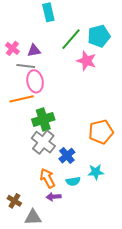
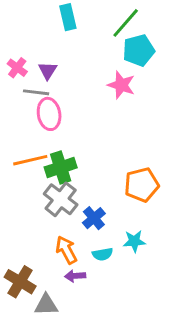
green line: (71, 39) -> (126, 23), moved
purple triangle: (34, 50) -> (48, 71), turned -48
orange line: (22, 99) -> (30, 160), moved
brown cross: (14, 201) -> (20, 282), size x1.5

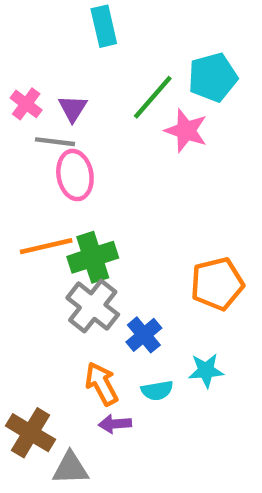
green line: (126, 23) -> (153, 97), moved

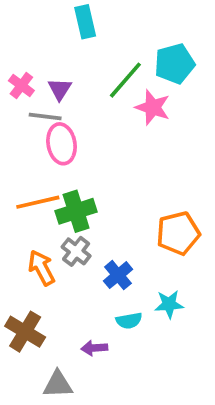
gray cross: (93, 306) -> (76, 251), size x0.7
orange arrow: (102, 384) -> (41, 268), moved
brown cross: (31, 433) -> (25, 332), moved

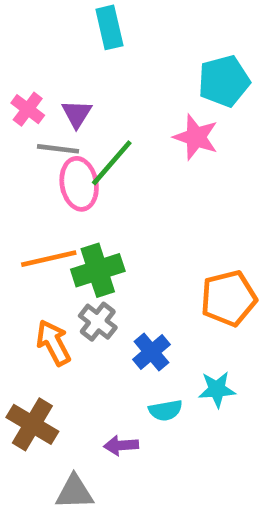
green line: (125, 80) -> (112, 163), moved

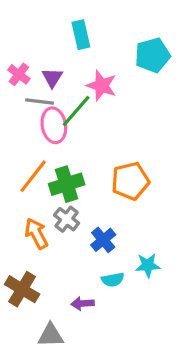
cyan rectangle: (109, 27) -> (81, 35), moved
pink star: (196, 137) -> (102, 86), moved
orange line: (49, 259) -> (33, 176), turned -39
orange pentagon: (229, 298) -> (130, 181), moved

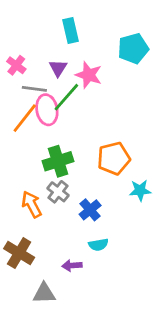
purple triangle: (52, 78) -> (58, 68), moved
orange line: (33, 176) -> (25, 118), moved
cyan star: (148, 265) -> (140, 190), moved

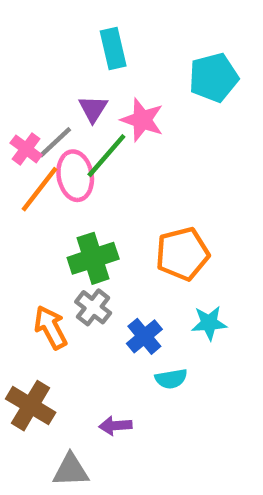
pink cross: (16, 65) -> (26, 149), moved
gray line: (34, 89) -> (55, 142), turned -50
cyan star: (140, 190) -> (209, 323), moved
cyan semicircle: (98, 245) -> (171, 379), moved

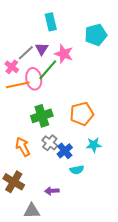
gray line: (55, 142) -> (26, 53), moved
orange line: (39, 189) -> (18, 85), turned 40
gray cross: (93, 307) -> (50, 143), moved

